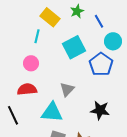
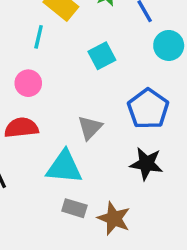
cyan square: (74, 47) -> (102, 56), size x0.7
blue pentagon: (101, 64) -> (148, 109), moved

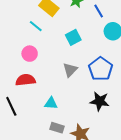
cyan line: (39, 37) -> (36, 26), turned -64
gray triangle: (90, 128) -> (70, 70), moved
cyan triangle: (64, 167) -> (51, 103), size x0.6

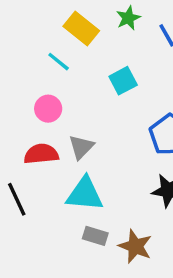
gray triangle: (70, 70) -> (81, 147), moved
cyan triangle: (51, 103) -> (85, 194), size x1.6

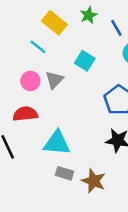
cyan square: (123, 81) -> (85, 61), turned -30
gray triangle: (81, 147) -> (54, 80), moved

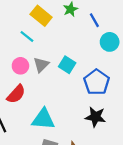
cyan square: (85, 61) -> (67, 65), moved
red semicircle: (25, 114) -> (16, 94), turned 138

